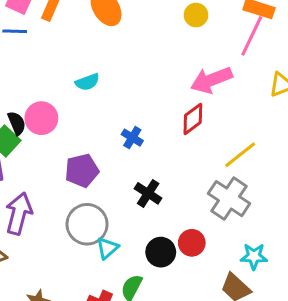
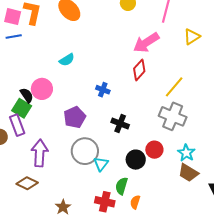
cyan star: (254, 256) -> (186, 153), moved, turned -30

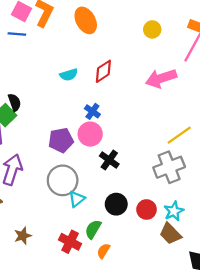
red diamond: (139, 70) -> (103, 71), moved
pink circle: (42, 89) -> (90, 134), moved
blue cross: (103, 90) -> (92, 111), moved
gray cross: (173, 116) -> (169, 167), turned 32
red circle: (154, 150) -> (147, 210), moved

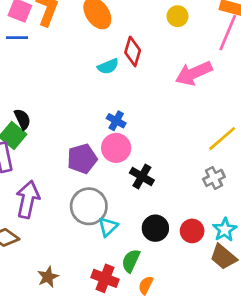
red diamond: (103, 71) -> (133, 51), moved, turned -35
cyan semicircle: (69, 75) -> (108, 66), moved
gray cross: (169, 167) -> (214, 178), size x0.6

